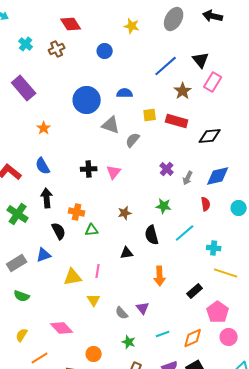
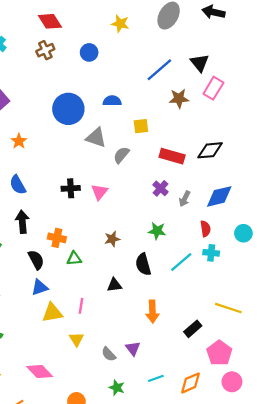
brown cross: (57, 49) -> (45, 50), moved
brown star: (183, 91) -> (179, 98), turned 30
red rectangle: (177, 121) -> (172, 156), moved
cyan cross: (214, 248) -> (211, 253), moved
blue triangle: (44, 255) -> (40, 287), moved

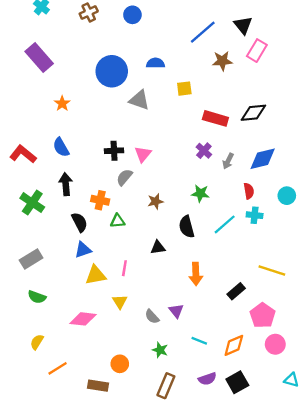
gray semicircle: (121, 155) -> (124, 177), moved
pink diamond: (40, 371) -> (83, 319), moved, turned -40
cyan line: (156, 378) -> (199, 341), turned 42

